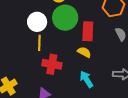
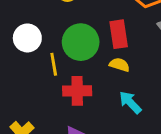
green circle: (65, 18) -> (81, 42), moved
white circle: (37, 22) -> (27, 38), moved

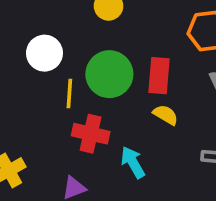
yellow semicircle: (119, 65) -> (166, 115), moved
cyan arrow: (130, 102) -> (133, 162), moved

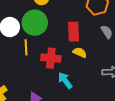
green circle: (109, 74) -> (35, 23), moved
red cross: (91, 134) -> (51, 58), moved

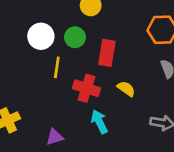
green circle: (35, 23) -> (75, 37), size x0.6
red rectangle: (74, 32) -> (107, 53), moved

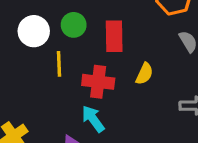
yellow semicircle: (126, 89) -> (144, 74), turned 90
cyan arrow: (99, 122) -> (93, 119), moved

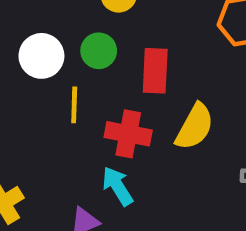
yellow semicircle: (144, 74) -> (195, 127), size x1.5

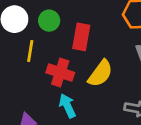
cyan arrow: (118, 186) -> (67, 106), moved

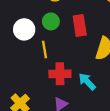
red cross: (60, 73) -> (60, 74), moved

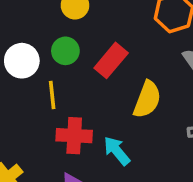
red rectangle: (80, 25) -> (111, 60), turned 45

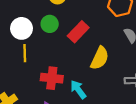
yellow line: (52, 95) -> (25, 53), moved

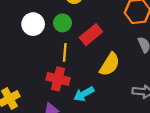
yellow line: (25, 53) -> (65, 52), moved
cyan arrow: (78, 89) -> (84, 94), turned -90

